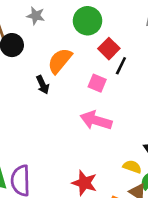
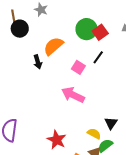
green circle: (88, 21) -> (86, 29), moved
red square: (109, 49) -> (100, 32), moved

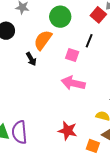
green circle: (86, 29) -> (60, 17), moved
red square: (100, 32) -> (98, 15), moved

